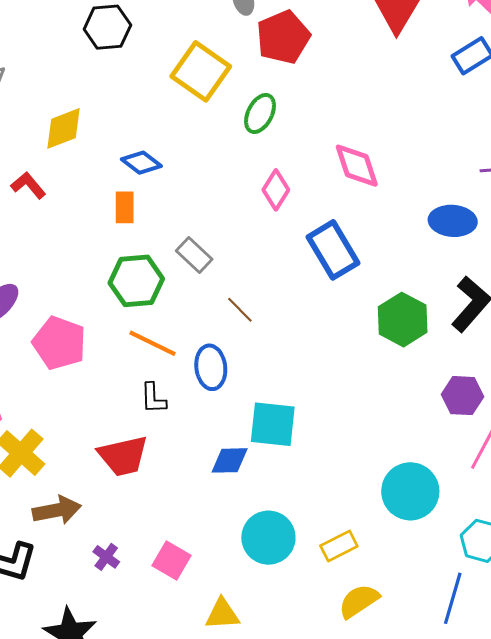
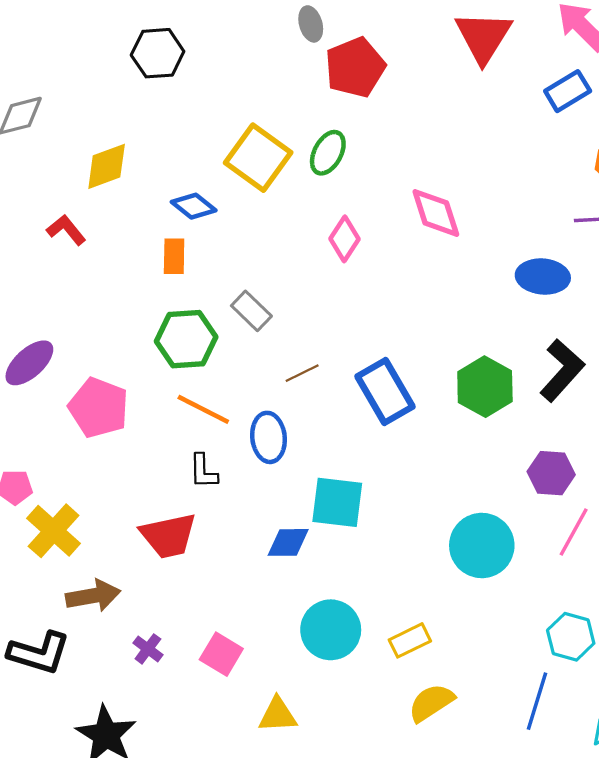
yellow square: (201, 71) -> (258, 158), moved
blue rectangle: (333, 250) -> (385, 391), moved
brown line: (240, 310) -> (302, 373), turned -72
cyan circle: (410, 491) -> (482, 546), moved

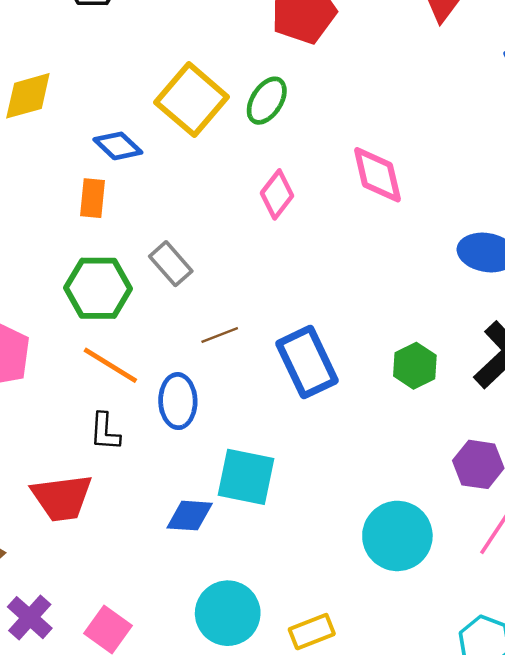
green hexagon: (485, 387) -> (415, 366), size x0.7
purple cross: (148, 649) -> (30, 618), size x1.4

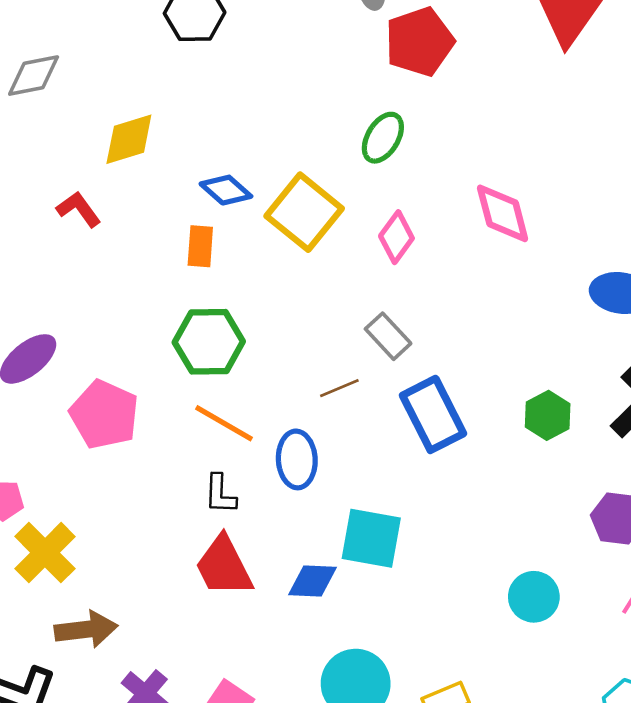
yellow square: (192, 100) -> (304, 212), moved
gray rectangle: (171, 264) -> (388, 336), moved
red trapezoid: (62, 498) -> (224, 566), moved, turned 72
cyan circle: (397, 536) -> (534, 597), size x0.7

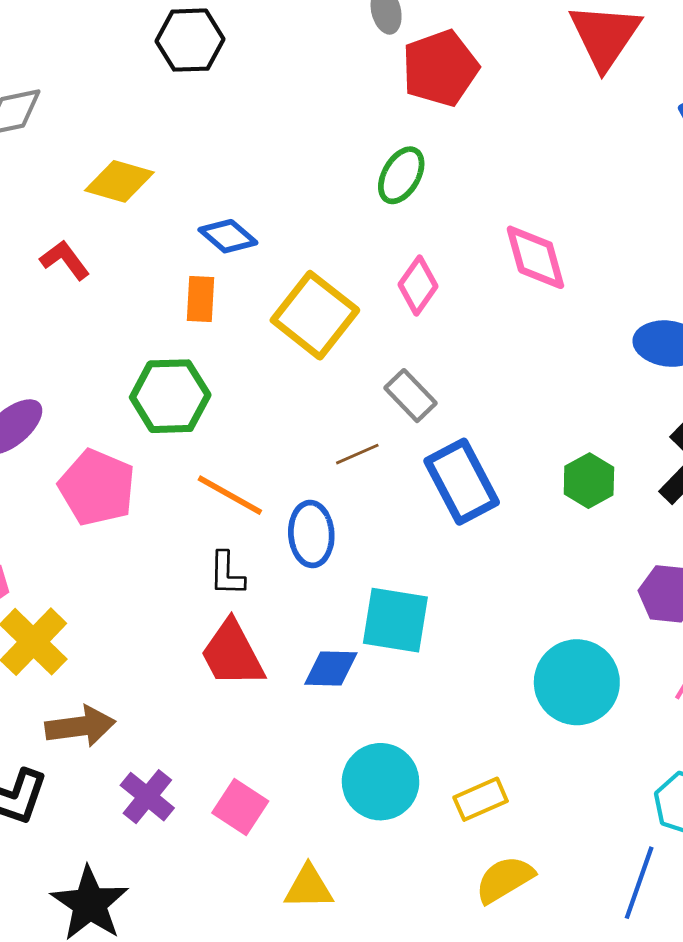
yellow diamond: (129, 139) -> (119, 181), turned 34
yellow square: (304, 212) -> (315, 315), moved
green hexagon: (209, 342) -> (170, 396), moved
cyan circle: (534, 597) -> (577, 682), size x1.5

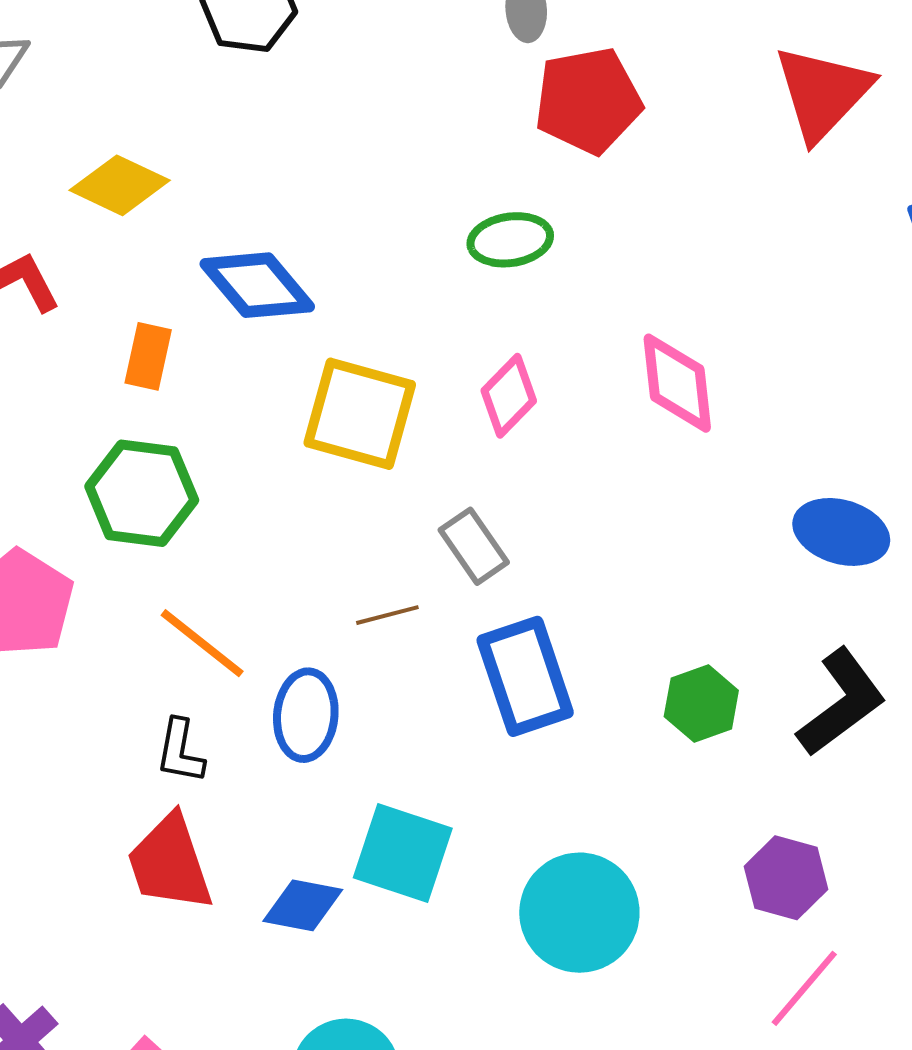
green ellipse: (401, 175) -> (510, 240), turned 42
blue diamond: (228, 236) -> (257, 285), size x1.4
orange rectangle: (201, 299) -> (148, 356), moved
yellow square: (315, 315) -> (360, 414), turned -32
cyan circle: (577, 682) -> (579, 913), moved

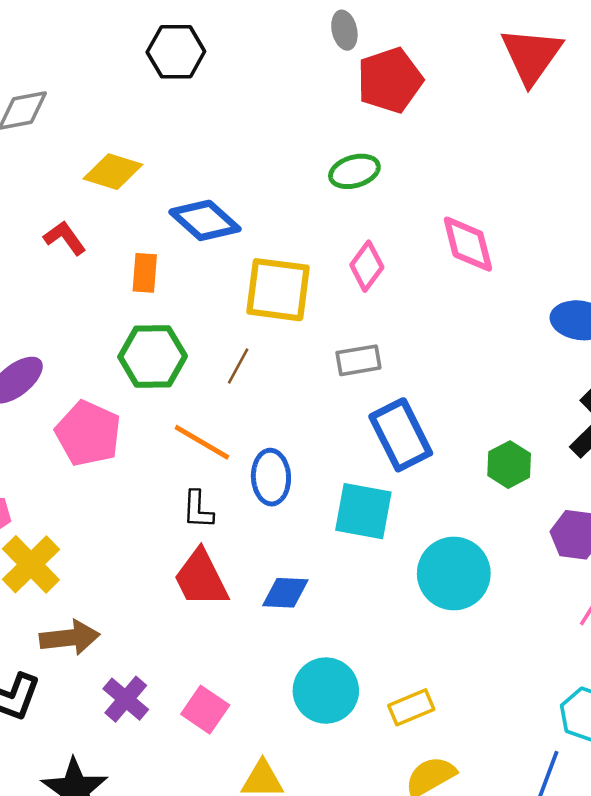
gray rectangle: (474, 546) -> (358, 360), turned -57
brown line: (387, 615) -> (238, 366), moved, turned -39
green hexagon: (701, 704) -> (509, 465), moved
cyan square: (403, 853) -> (363, 511), moved

